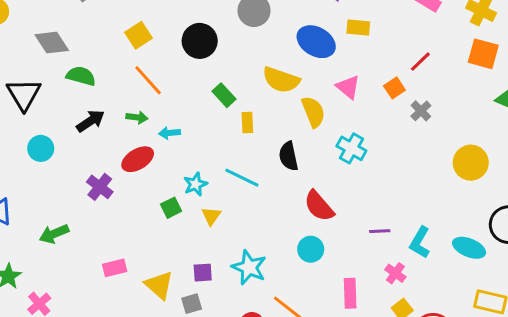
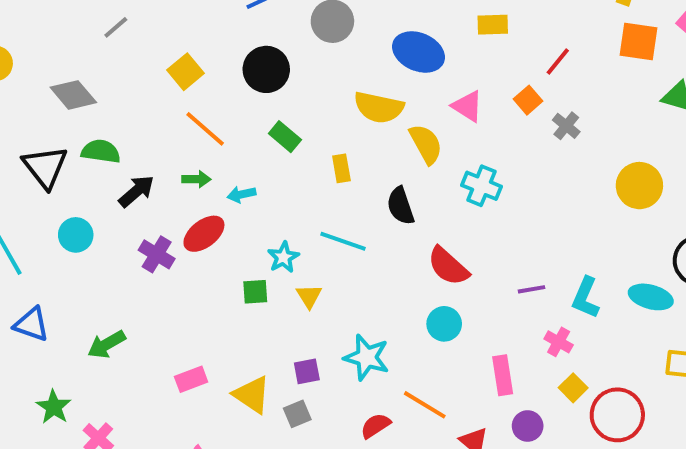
yellow rectangle: (358, 28) -> (493, 25), moved
green semicircle: (81, 76) -> (101, 151), moved
green rectangle: (224, 95) -> (285, 137), moved
purple cross: (100, 187) -> (157, 254), moved
green square: (171, 208) -> (255, 292), turned 30

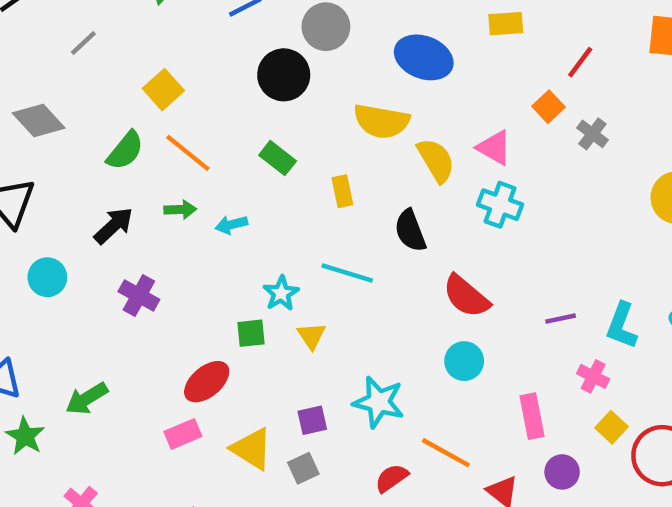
black circle: (266, 69) -> (284, 75), moved
pink triangle: (467, 106) -> (494, 148), moved
green semicircle: (101, 151) -> (125, 151), moved, turned 123
red ellipse: (204, 234) -> (207, 382), moved
green star: (54, 407) -> (25, 436), moved

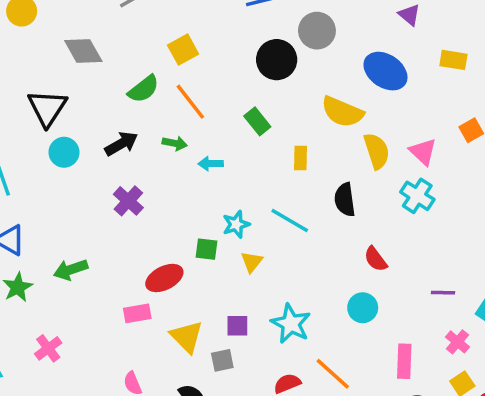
cyan circle: (47, 277) -> (64, 152), moved
red semicircle: (466, 296) -> (376, 259), size x0.7

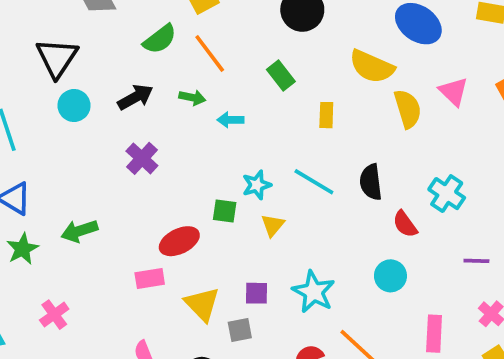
pink triangle: (423, 152) -> (454, 92), moved
cyan cross: (417, 196) -> (447, 194), moved
black semicircle: (345, 200) -> (371, 182), moved

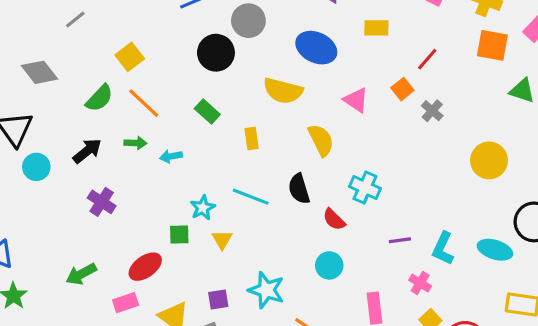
yellow semicircle: (408, 109) -> (321, 140), moved
green arrow: (79, 231) -> (81, 274), moved

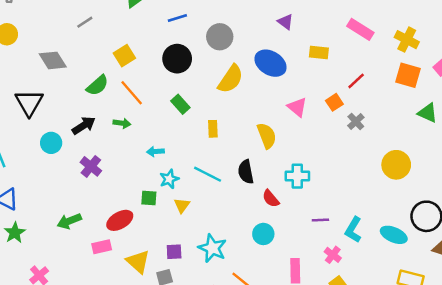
black circle: (216, 53) -> (177, 59), moved
yellow semicircle: (283, 91) -> (231, 79), moved, turned -76
cyan arrow: (171, 156) -> (155, 151), moved
cyan circle: (36, 167) -> (51, 143), moved
cyan cross: (365, 188) -> (297, 176), turned -30

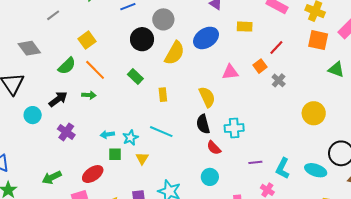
black circle: (177, 59) -> (142, 39), moved
blue ellipse: (271, 63) -> (206, 38), turned -60
pink triangle: (297, 107) -> (230, 72), turned -42
cyan arrow: (155, 151) -> (107, 134), moved
black semicircle: (246, 172) -> (203, 124), moved

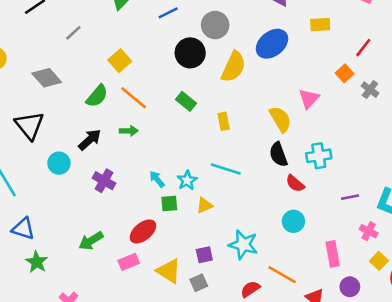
pink triangle: (230, 72) -> (309, 99), moved, turned -36
cyan arrow: (107, 134) -> (157, 179), turned 64
yellow triangle: (142, 158) -> (204, 205), turned 40

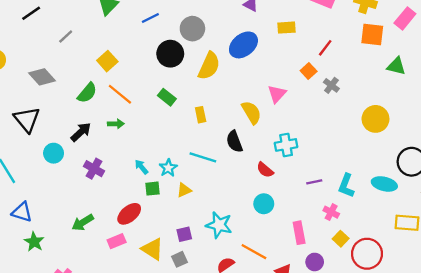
black semicircle: (278, 154) -> (234, 141), moved

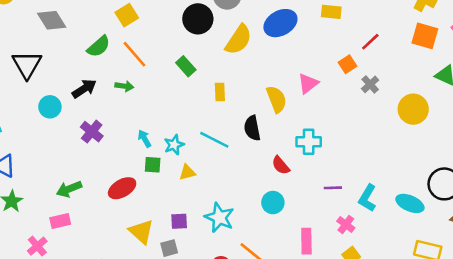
yellow circle: (376, 119) -> (413, 109), moved
pink rectangle: (117, 241) -> (60, 221), moved

